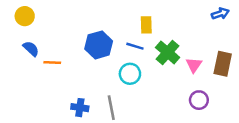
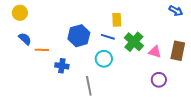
blue arrow: (220, 14) -> (176, 11), turned 48
pink triangle: (194, 65) -> (155, 52), turned -48
blue cross: (80, 108) -> (62, 66), moved

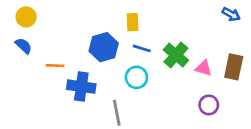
yellow rectangle: (117, 20) -> (133, 22), moved
blue semicircle: (25, 39) -> (23, 46), moved
blue cross: (62, 66) -> (81, 87), size x1.5

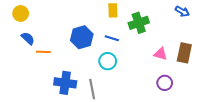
yellow rectangle: (133, 22) -> (113, 10), moved
blue semicircle: (23, 46) -> (28, 38), moved
green cross: (176, 55) -> (139, 23), moved, turned 30
blue cross: (81, 87) -> (65, 83), moved

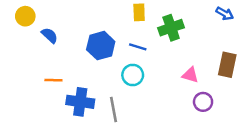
blue semicircle: (28, 38) -> (50, 35), moved
orange line: (43, 52) -> (53, 80), moved
pink triangle: (161, 54) -> (190, 75), moved

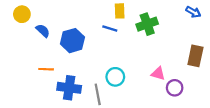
blue hexagon: (101, 46) -> (72, 41), moved
blue line: (138, 47) -> (110, 28), moved
cyan circle: (133, 75) -> (115, 77), moved
pink triangle: (190, 75) -> (158, 74), moved

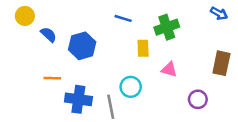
yellow rectangle: (120, 11) -> (143, 48), moved
blue line: (110, 28) -> (123, 18), moved
pink triangle: (158, 74) -> (169, 69), moved

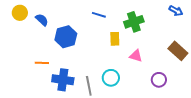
blue semicircle: (49, 35) -> (42, 20), moved
brown rectangle: (221, 63) -> (178, 51), turned -60
cyan circle: (131, 87) -> (111, 78), moved

